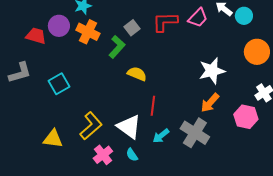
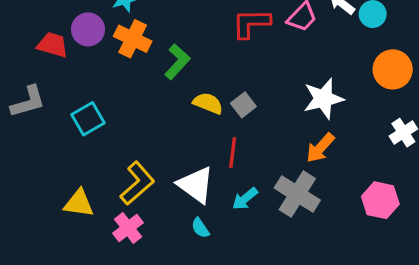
gray square: (132, 28) -> (243, 105), moved
pink hexagon: (246, 117) -> (380, 200), moved
pink cross: (103, 155) -> (128, 228), moved

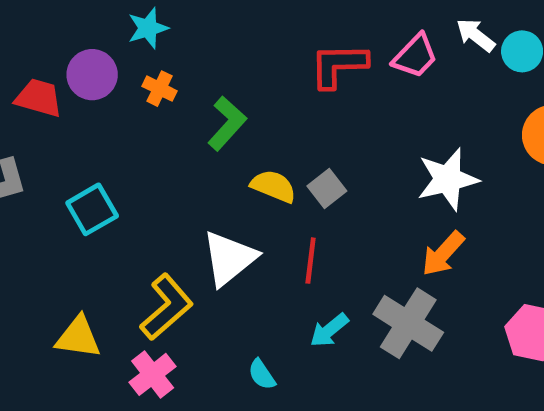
orange cross: (133, 39) -> (160, 89), size x0.6
white triangle: (196, 185) -> (229, 258), moved, turned 45

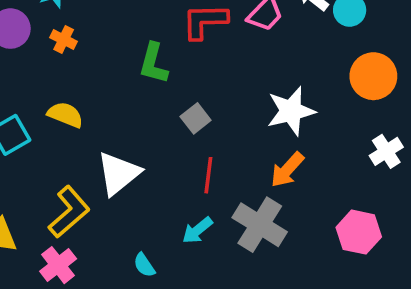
green L-shape: (227, 123) -> (153, 63), moved, turned 153
yellow semicircle: (273, 186) -> (65, 115), moved
red line: (311, 261) -> (208, 175), moved

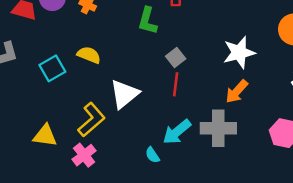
red line: (208, 175) -> (176, 84), moved
gray cross: (260, 225) -> (218, 128), turned -32
cyan arrow: (197, 230) -> (177, 132), size x1.4
cyan semicircle: (144, 265) -> (152, 155), moved

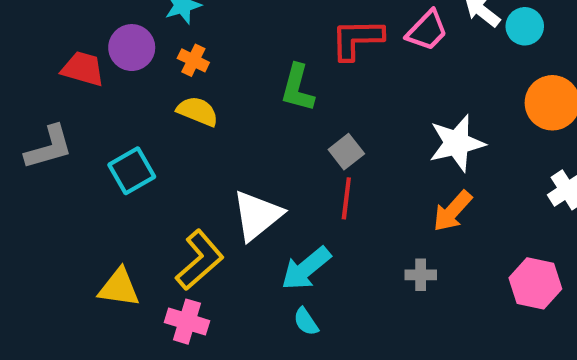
yellow semicircle: (89, 55) -> (198, 111), moved
gray cross: (218, 128) -> (421, 275), size x0.5
cyan arrow: (177, 132) -> (306, 268), moved
pink cross: (84, 155) -> (187, 322), turned -35

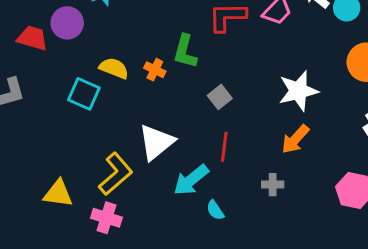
orange cross: (193, 60) -> (155, 70), moved
cyan square: (132, 171) -> (84, 94), moved, turned -36
red line: (346, 198) -> (224, 147), moved
cyan semicircle: (306, 322) -> (215, 210), moved

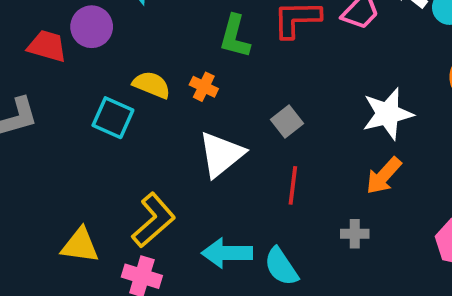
green L-shape: (185, 52) -> (235, 36), moved
white triangle: (156, 142) -> (221, 154), moved
cyan arrow: (191, 180) -> (227, 253), moved, turned 39
cyan semicircle: (215, 210) -> (281, 267), size x1.5

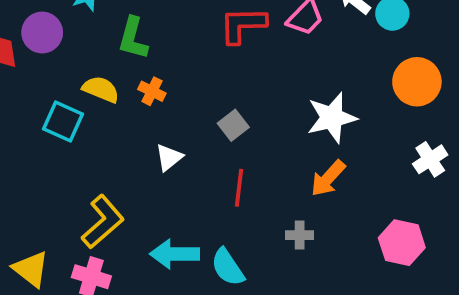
green L-shape: (235, 36) -> (133, 38), moved
white triangle: (221, 154) -> (169, 157), size x0.6
yellow triangle: (80, 245) -> (31, 269), moved, turned 30

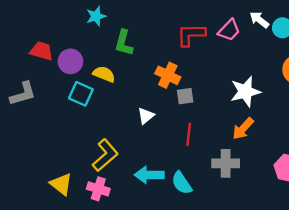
purple circle: (42, 33) -> (70, 61), moved
orange cross: (152, 91) -> (168, 75), moved, size x1.5
gray square: (233, 125) -> (185, 96), turned 30
gray cross: (300, 235) -> (226, 163), size x1.6

